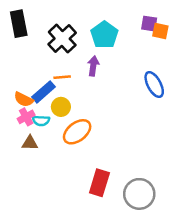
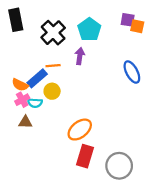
orange ellipse: (77, 132) -> (80, 130), moved

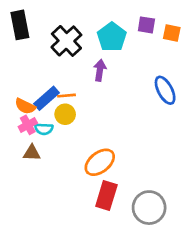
purple square: (128, 20) -> (146, 25), moved
orange line: (53, 66) -> (66, 96), moved

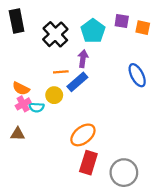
orange line: (66, 96) -> (61, 72), moved
blue rectangle: (46, 98) -> (77, 82), moved
brown triangle: (32, 153) -> (18, 134), moved

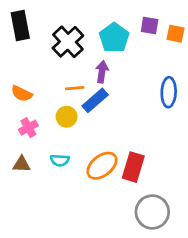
blue ellipse: (137, 75) -> (169, 92), turned 30
orange semicircle: (21, 88) -> (22, 94), moved
cyan semicircle: (36, 107) -> (60, 160), moved
red rectangle: (88, 163) -> (133, 167), moved

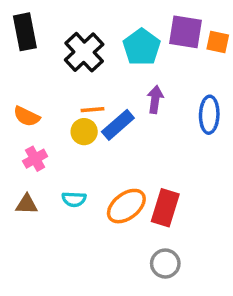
purple square: (150, 25) -> (186, 32), size x1.5
purple arrow: (102, 72) -> (155, 99), moved
yellow circle: (67, 117) -> (84, 132), moved
gray circle: (152, 212) -> (165, 264), moved, size x0.7

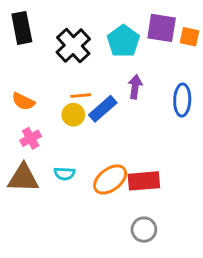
brown triangle: (27, 204) -> (23, 178), size x1.6
red rectangle: (165, 208) -> (144, 181), turned 68

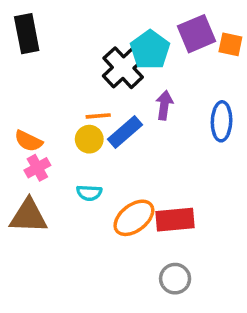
purple square: (162, 28) -> (196, 34), turned -32
black cross: (73, 46) -> (123, 68), moved
orange semicircle: (23, 101) -> (28, 141), moved
cyan semicircle: (64, 174) -> (89, 193), moved

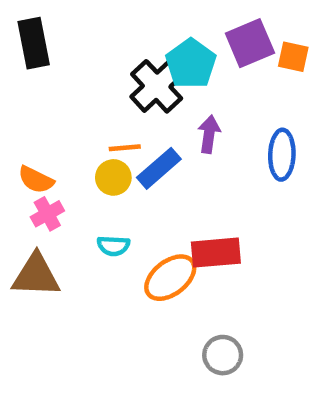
red rectangle: (175, 220) -> (216, 253), moved

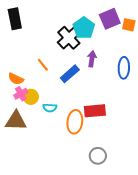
orange line: (125, 148) -> (43, 65), moved, turned 56
yellow circle: (113, 177) -> (31, 97), moved
orange ellipse: (170, 278) -> (75, 122), turned -45

